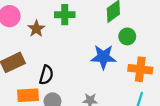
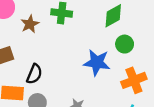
orange cross: (140, 69) -> (134, 80), turned -35

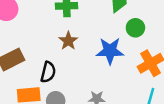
brown star: (30, 24) -> (68, 41), moved

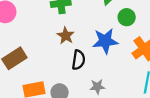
black semicircle: (48, 72) -> (78, 60), moved

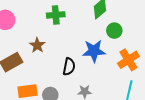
brown star: (66, 36) -> (37, 45), moved

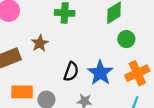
blue star: (94, 51) -> (100, 73), moved, turned 30

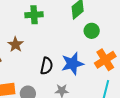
blue star: (100, 73) -> (72, 64), turned 30

